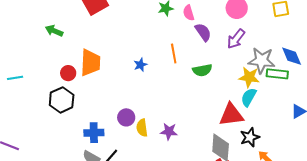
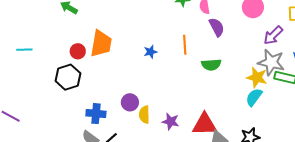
purple arrow: (236, 39) -> (273, 35), moved
red triangle: (231, 115) -> (205, 124), moved

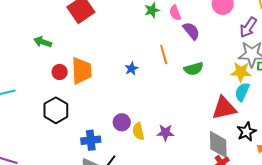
red circle: (78, 51) -> (60, 72), moved
red triangle: (205, 124) -> (224, 108), moved

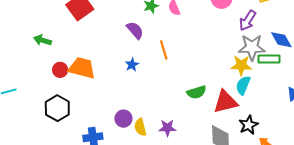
purple semicircle: (191, 31) -> (135, 30), moved
green semicircle: (194, 69) -> (196, 92), moved
orange trapezoid: (82, 71) -> (82, 68), turned -72

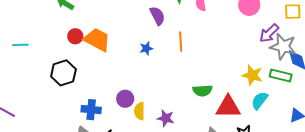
gray star: (252, 47) -> (283, 47), moved
cyan semicircle: (243, 85) -> (260, 101), moved

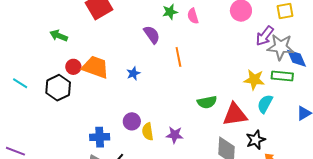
cyan line: (20, 45) -> (20, 83), turned 42
blue star: (146, 48) -> (133, 73), moved
black hexagon: (63, 73) -> (58, 88), moved

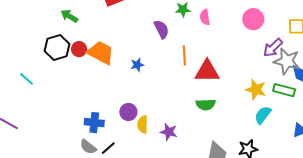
cyan line: (20, 83) -> (26, 79), moved
black hexagon: (58, 88) -> (57, 47), moved
red triangle: (235, 114) -> (207, 71), moved

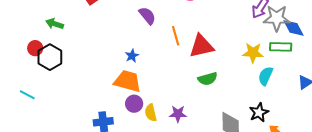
red circle: (79, 49) -> (35, 48), moved
orange trapezoid: (101, 53) -> (128, 81), moved

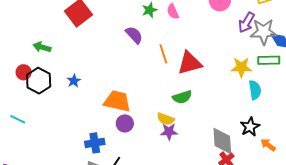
blue star: (132, 56) -> (74, 81), moved
cyan semicircle: (266, 76) -> (255, 90), turned 150
green semicircle: (208, 79) -> (182, 97), moved
yellow semicircle: (151, 113) -> (166, 119), moved, turned -54

